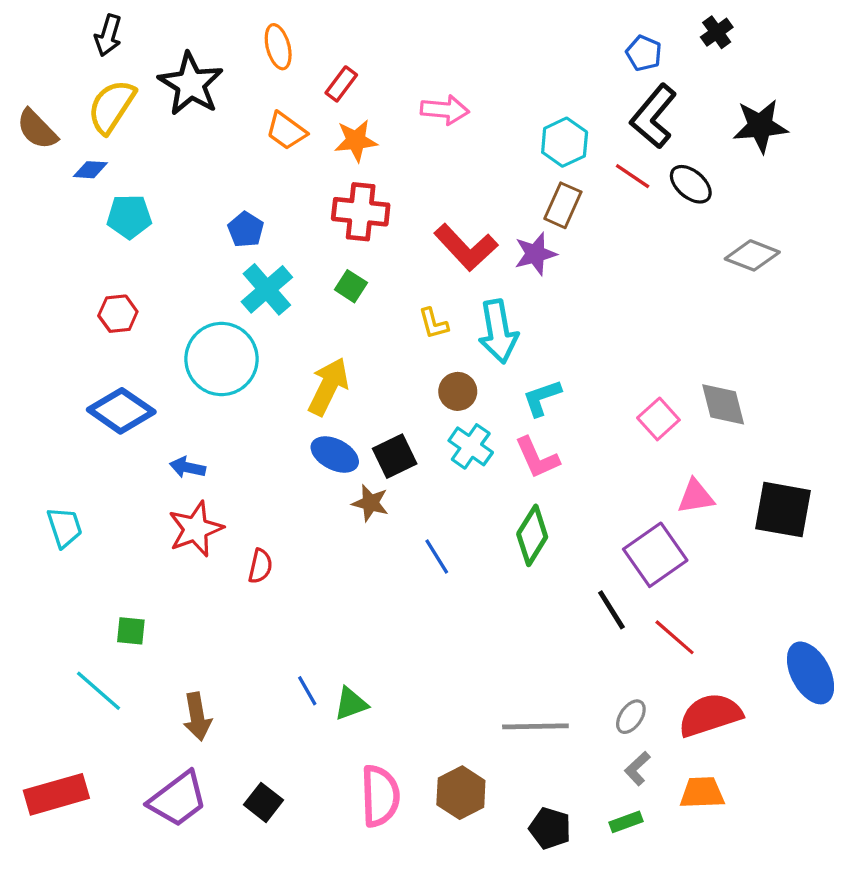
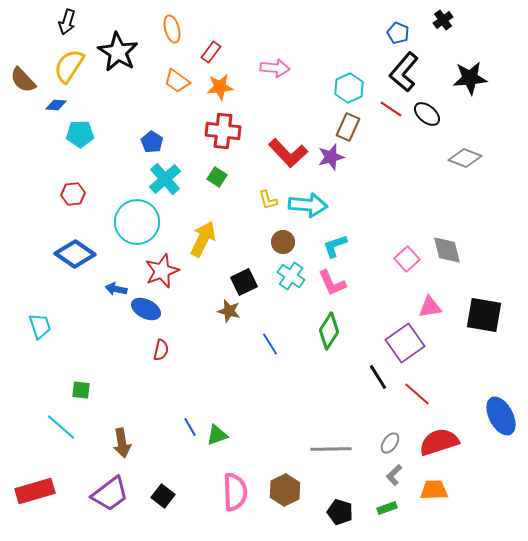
cyan arrow: (498, 332) -> (308, 205), turned -75
blue ellipse: (335, 454) -> (146, 309), moved
red star: (196, 529) -> (162, 271), moved

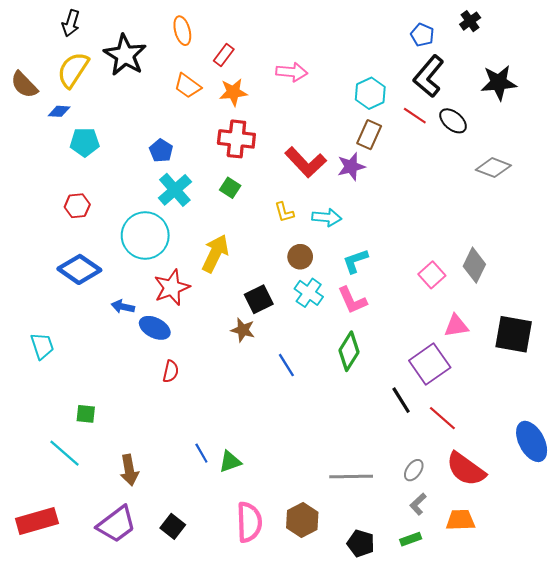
cyan arrow: (308, 205) -> (327, 217), size x0.7
gray diamond: (447, 250) -> (474, 265), turned 40
red semicircle: (439, 442) -> (466, 469), turned -126

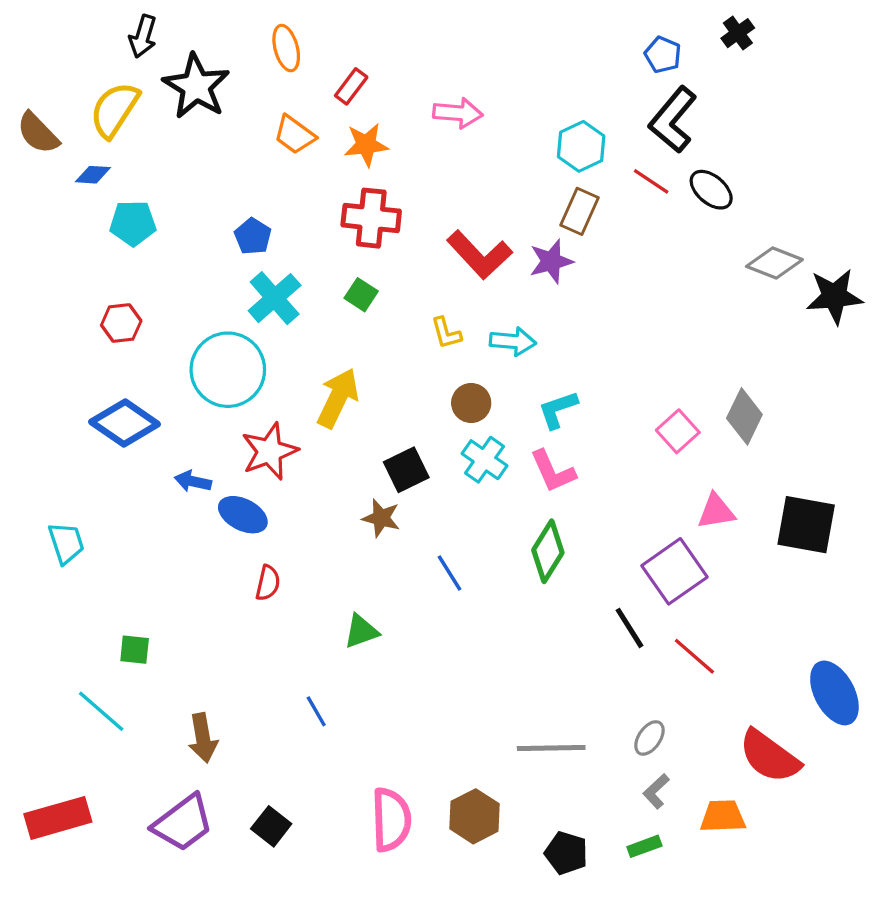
black arrow: (71, 23) -> (143, 36), moved
black star: (499, 83) -> (834, 296), moved
green triangle: (230, 462) -> (361, 631), moved
red semicircle: (466, 469) -> (769, 756), moved

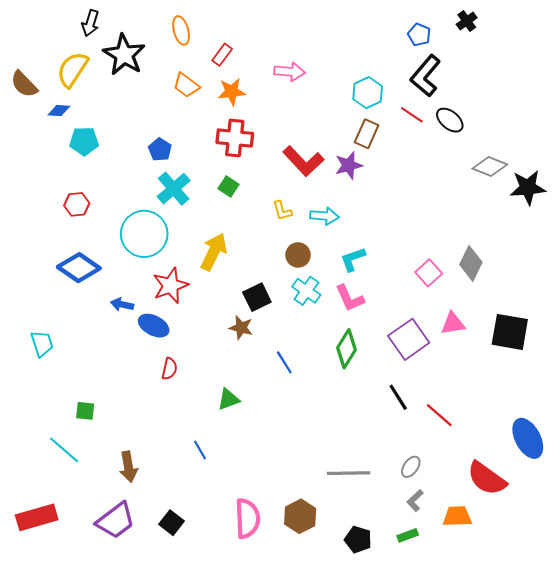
purple square: (674, 571) -> (409, 339), moved

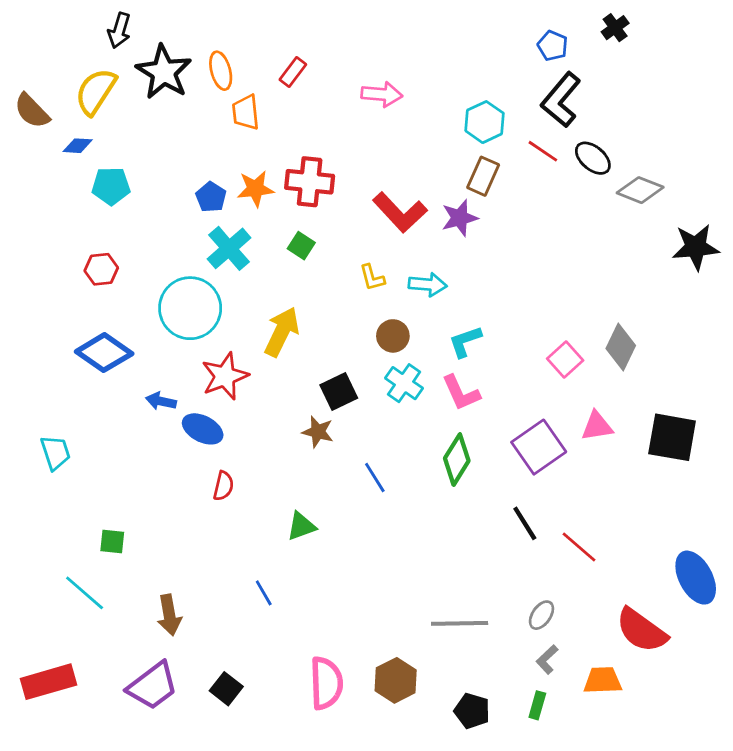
orange ellipse: (181, 30) -> (221, 71), moved
orange trapezoid: (186, 85) -> (246, 112), turned 48
orange star: (232, 92) -> (255, 189), moved
gray diamond: (490, 166) -> (640, 190), moved
green rectangle: (408, 535) -> (537, 705), turned -54

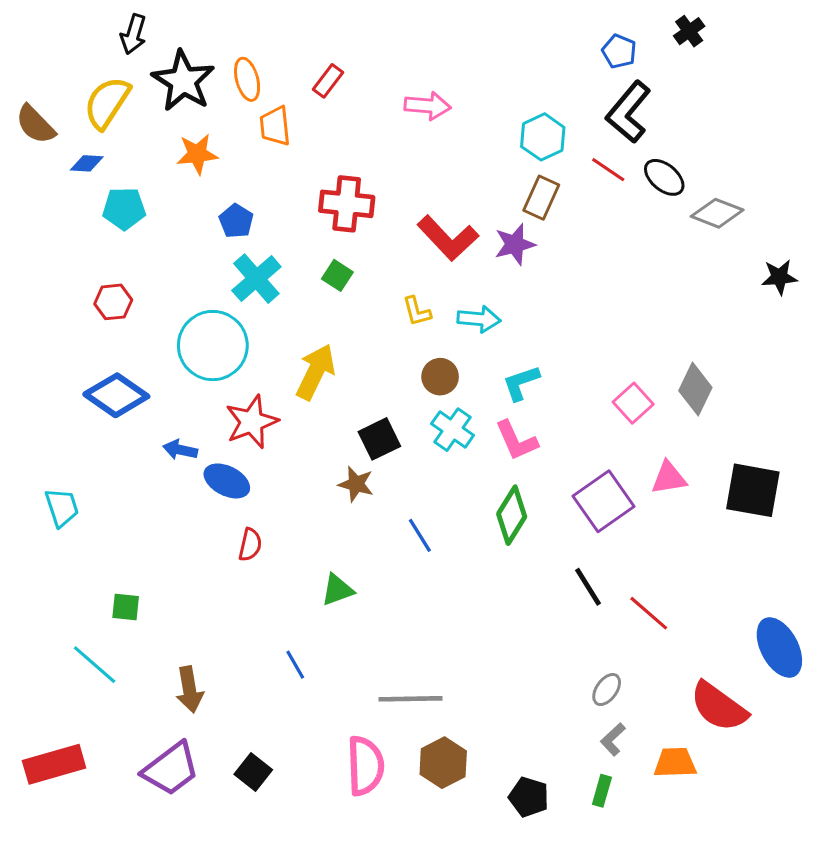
orange star: (255, 189) -> (197, 154), moved
black star: (696, 247) -> (779, 277), size x0.7
gray line: (460, 623) -> (410, 699), moved

